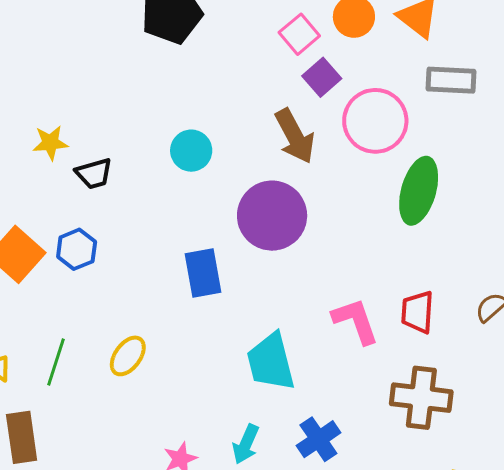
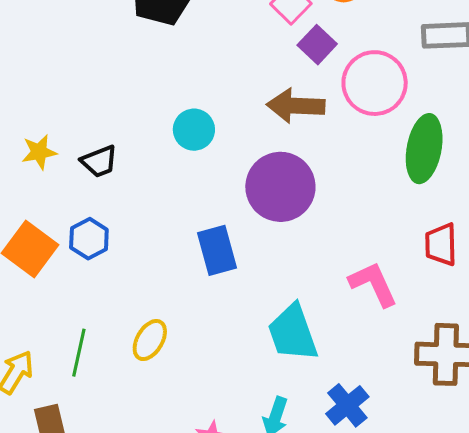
brown arrow: (295, 136) -> (296, 106), turned 126
yellow star: (50, 143) -> (39, 152), moved
red trapezoid: (417, 312) -> (441, 244), moved

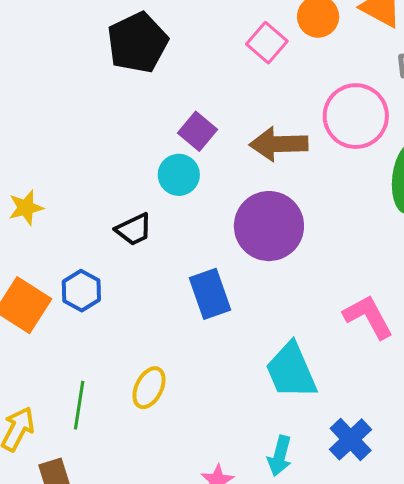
purple square: (317, 45) -> (197, 131), moved
black trapezoid: (99, 161) -> (134, 229), moved

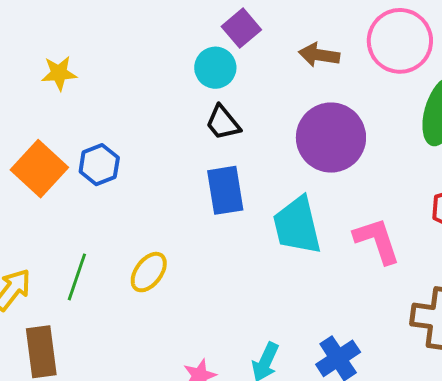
brown arrow: (279, 144) -> (319, 55), size x0.7
purple circle: (269, 226) -> (331, 138), moved
black trapezoid: (134, 229) -> (223, 123), moved, turned 66
cyan trapezoid: (291, 371) -> (297, 226), moved

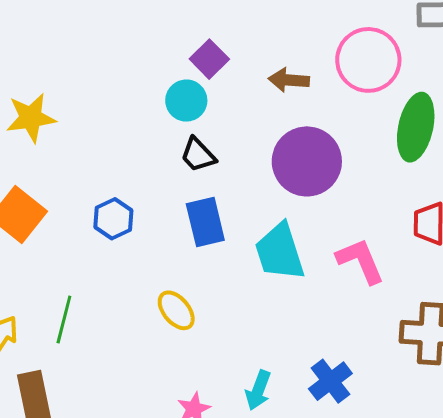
yellow star: (59, 73) -> (31, 118), size x1.4
blue hexagon: (99, 165) -> (113, 219), moved
yellow ellipse: (149, 272) -> (176, 310), moved, turned -72

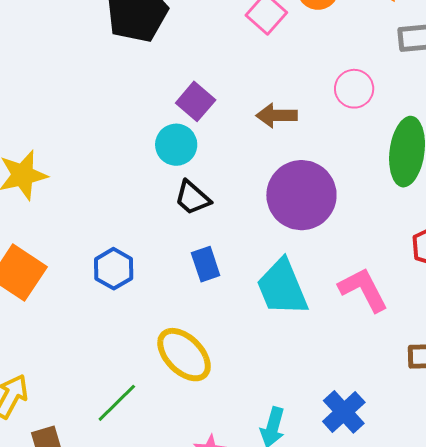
pink circle: (368, 60) -> (354, 89), size x0.6
blue rectangle: (205, 222) -> (206, 264), size x0.7
yellow ellipse: (176, 310) -> (184, 355), size x1.4
green line: (64, 320) -> (117, 403), moved, turned 36

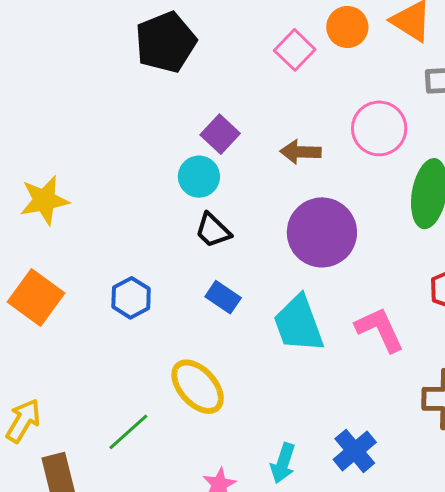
pink circle: (354, 89) -> (379, 128), size x1.4
blue rectangle: (206, 264) -> (223, 297), turned -40

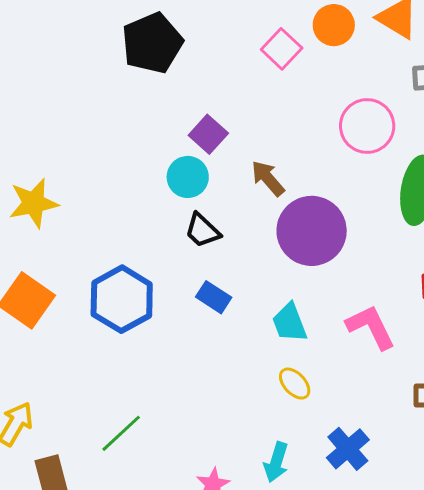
brown arrow: (301, 152) -> (268, 178), moved, turned 48
blue hexagon: (131, 298) -> (122, 299), size x1.6
cyan trapezoid: (299, 324) -> (290, 323), size x0.7
yellow ellipse: (198, 387) -> (295, 384), moved, size x0.6

